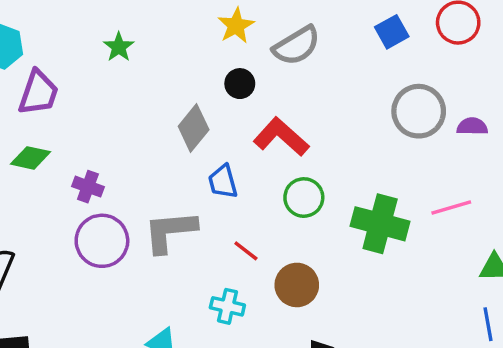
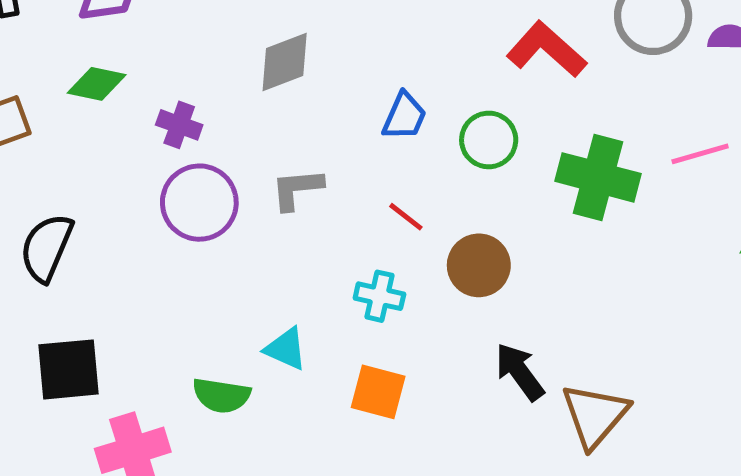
gray diamond: (194, 128) -> (285, 62), moved, turned 30
red L-shape: (281, 137) -> (546, 49), moved
blue trapezoid: (223, 182) -> (404, 116), moved, turned -141
gray L-shape: (170, 231) -> (297, 189), size x0.7

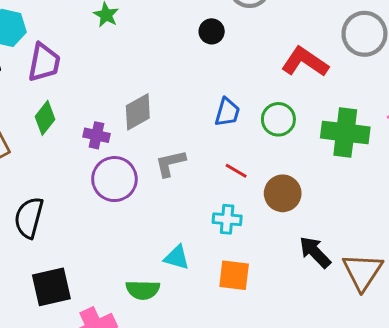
gray diamond: (285, 62) -> (138, 112), moved
green diamond: (97, 84) -> (45, 118), turned -56

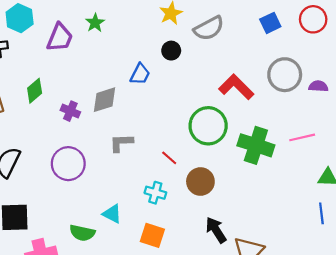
purple trapezoid: (44, 62) -> (60, 37), moved
blue trapezoid: (227, 112) -> (140, 74), moved
green circle: (278, 119) -> (208, 126), size x1.5
purple circle: (114, 179) -> (68, 164), moved

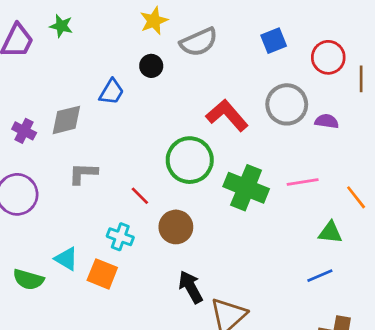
red circle: (313, 19) -> (328, 57), moved
green star: (95, 23) -> (61, 26), turned -30
blue line: (321, 213) -> (320, 276), turned 70
orange square: (152, 235) -> (102, 274), moved

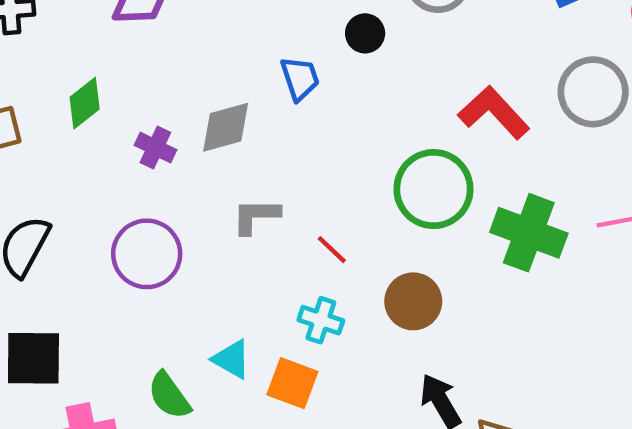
blue trapezoid: (112, 92) -> (300, 78), turned -48
red line: (140, 196) -> (332, 250), moved
green semicircle: (28, 279) -> (169, 396), turned 40

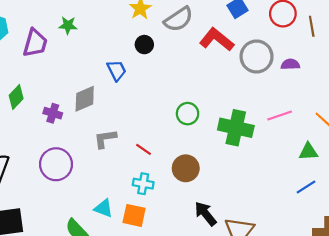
red L-shape: (494, 113) -> (217, 40), moved
green circle: (433, 189) -> (188, 114), size x0.6

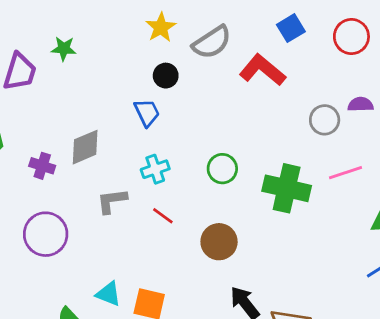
gray circle: (257, 57) -> (325, 120), moved, size x0.7
blue trapezoid: (117, 70) -> (147, 113), moved
cyan cross: (143, 184) -> (155, 169), moved, turned -30

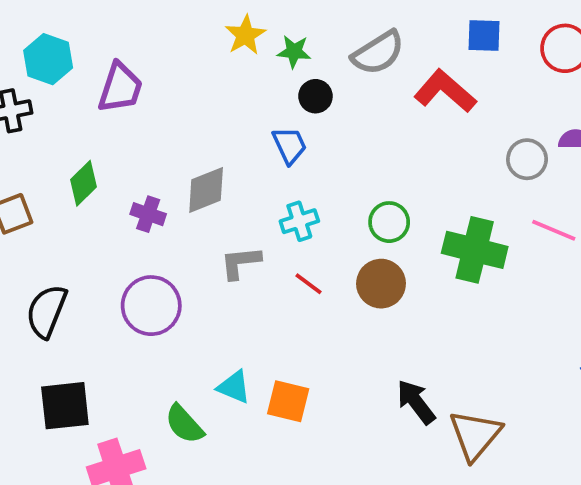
yellow star: (161, 27) -> (245, 35), moved
blue square: (291, 28) -> (484, 36), turned 32
green star: (64, 49) -> (294, 52), moved
pink line: (345, 173) -> (554, 230), turned 40
brown circle: (219, 242) -> (381, 284), moved

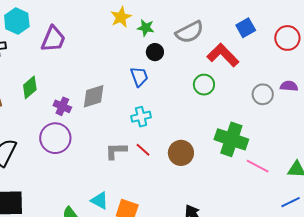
blue square: (484, 36) -> (246, 28), turned -36
green circle: (389, 222) -> (204, 85), moved
pink line: (554, 230) -> (258, 166), moved
gray L-shape: (240, 263) -> (116, 151), moved
purple circle: (151, 306) -> (55, 138), moved

